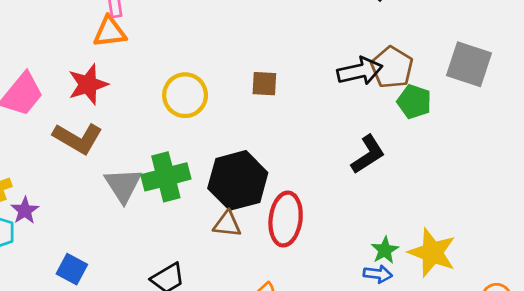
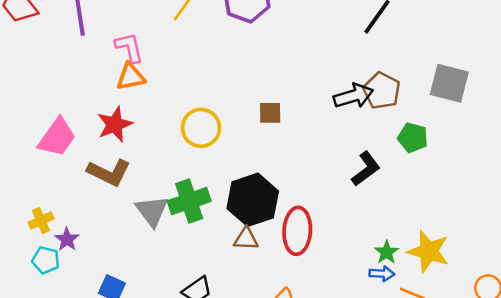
green pentagon: (414, 102) -> (413, 138), moved

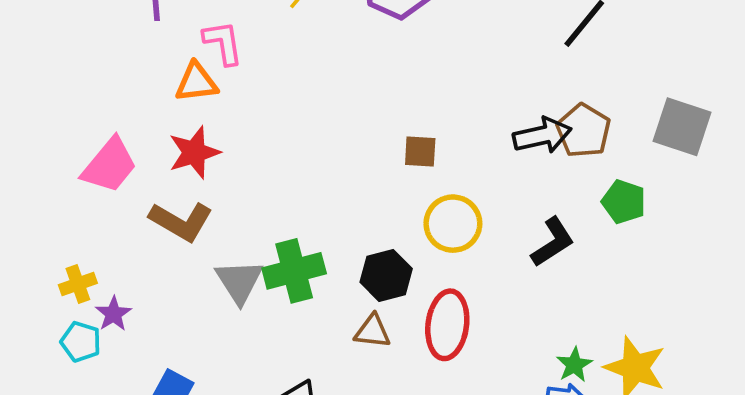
orange triangle: (131, 77) -> (196, 82), moved
yellow circle: (201, 128) -> (453, 224), moved
black hexagon: (253, 200) -> (386, 275), size x0.7

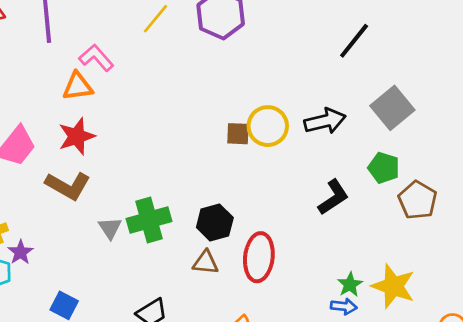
pink L-shape: (223, 43) -> (96, 58), turned -32
gray square: (682, 127) -> (392, 108), moved, turned 33
brown pentagon: (584, 131) -> (418, 200), moved
yellow circle: (453, 224) -> (268, 126), moved
gray triangle: (239, 281) -> (110, 228), size x0.7

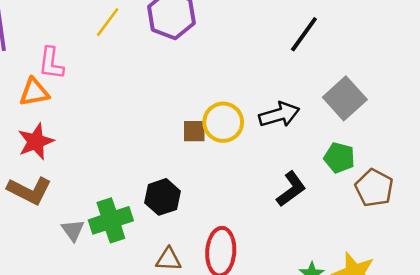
pink L-shape: (96, 58) -> (51, 63), turned -128
black hexagon: (215, 222) -> (163, 197), moved

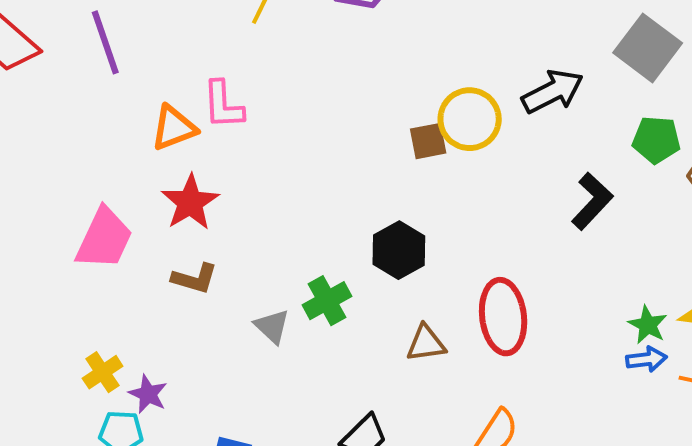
pink L-shape: (51, 63) -> (223, 105), moved
brown L-shape: (29, 190) -> (195, 279), size x0.7
green cross: (111, 220) -> (327, 301), size x0.7

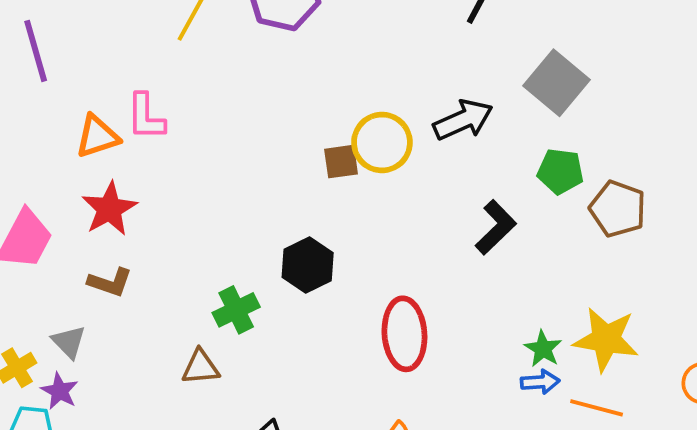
gray triangle: (272, 326) -> (69, 342), moved
brown triangle: (426, 343) -> (201, 367), moved

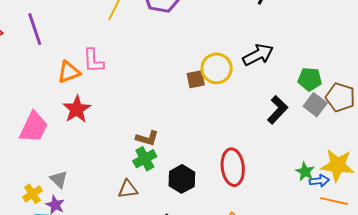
gray square: (556, 83) -> (315, 105), moved, size x0.7
black hexagon: (308, 265) -> (182, 179), moved
brown L-shape: (110, 282) -> (147, 138), moved
blue arrow: (540, 382) -> (319, 181), moved

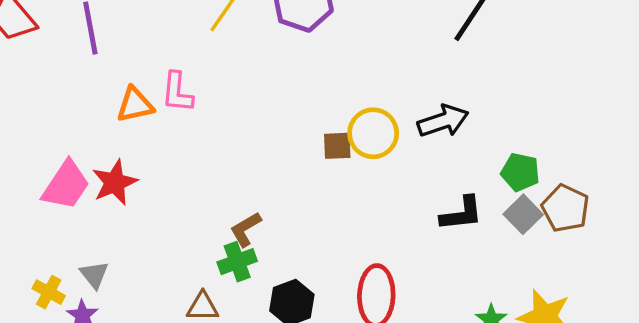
red star: (77, 109) -> (115, 182), moved
black L-shape: (278, 110) -> (461, 214), turned 32
brown L-shape: (147, 138) -> (246, 229), turned 125
yellow cross: (33, 194) -> (49, 292), turned -36

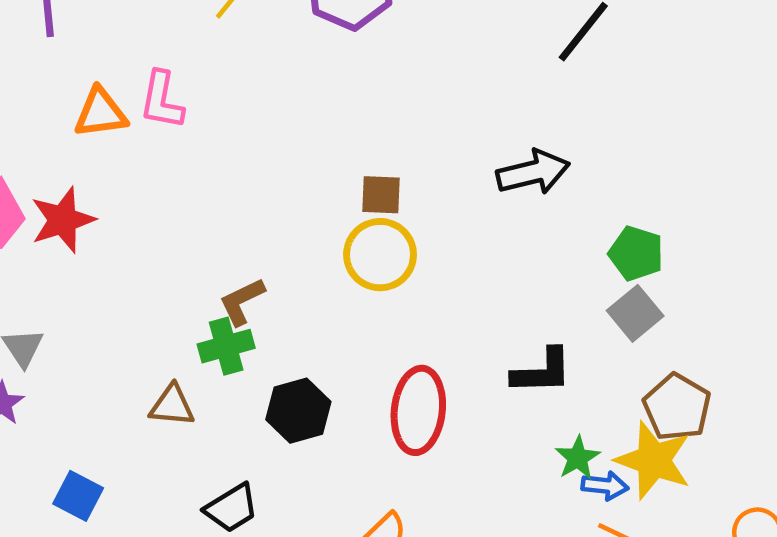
yellow circle: (373, 133) -> (380, 255), moved
brown pentagon: (565, 208) -> (677, 407), moved
black L-shape: (461, 214) -> (542, 371), moved

